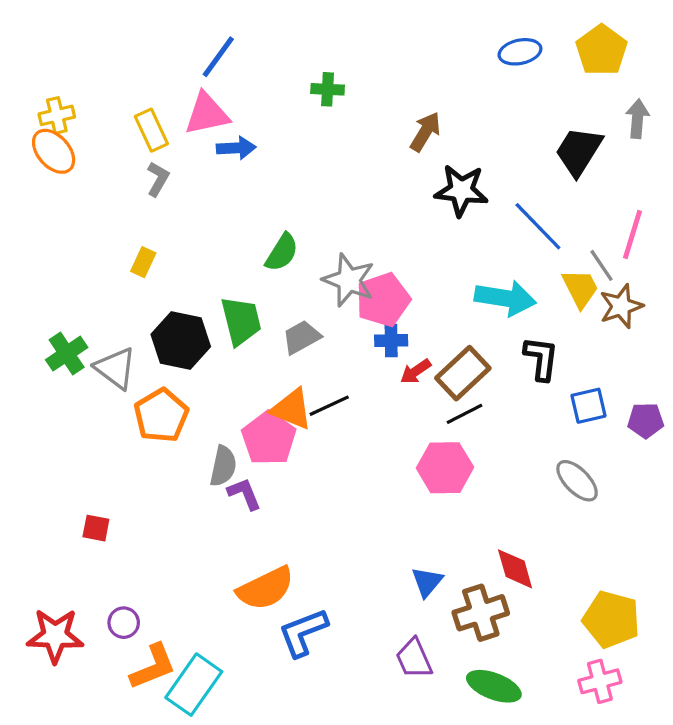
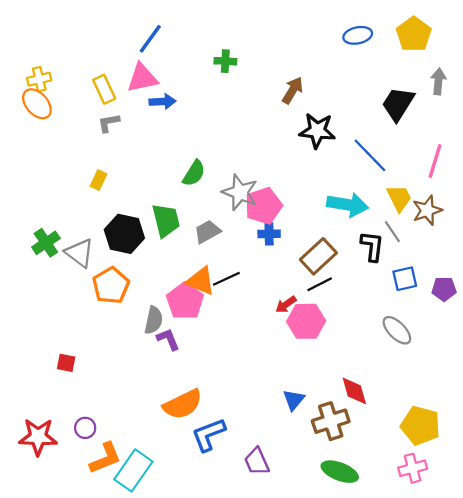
gray L-shape: (158, 179) -> (109, 123), turned -130
gray line: (602, 265) -> (392, 232), moved
red arrow: (416, 371) -> (286, 305), moved
purple trapezoid: (414, 659) -> (257, 462), moved

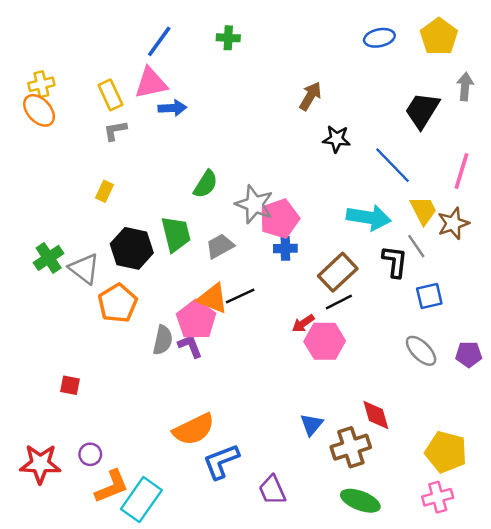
green cross: (225, 61) -> (228, 38), moved
black star: (317, 131) -> (337, 139), size x0.7
purple pentagon: (444, 289) -> (469, 354), moved
purple L-shape: (168, 339) -> (190, 346), moved

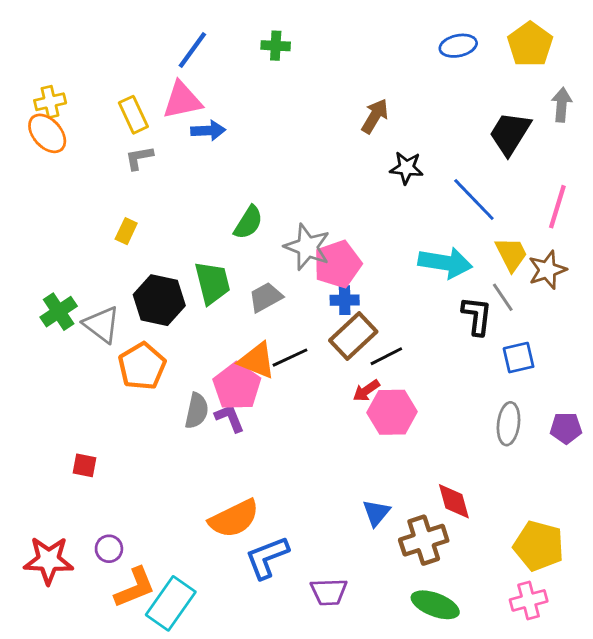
brown rectangle: (338, 272) -> (353, 336), moved
black line: (339, 302) -> (386, 356), moved
gray ellipse: (421, 351) -> (508, 424), turned 52
purple trapezoid: (272, 490) -> (329, 592), turned -68

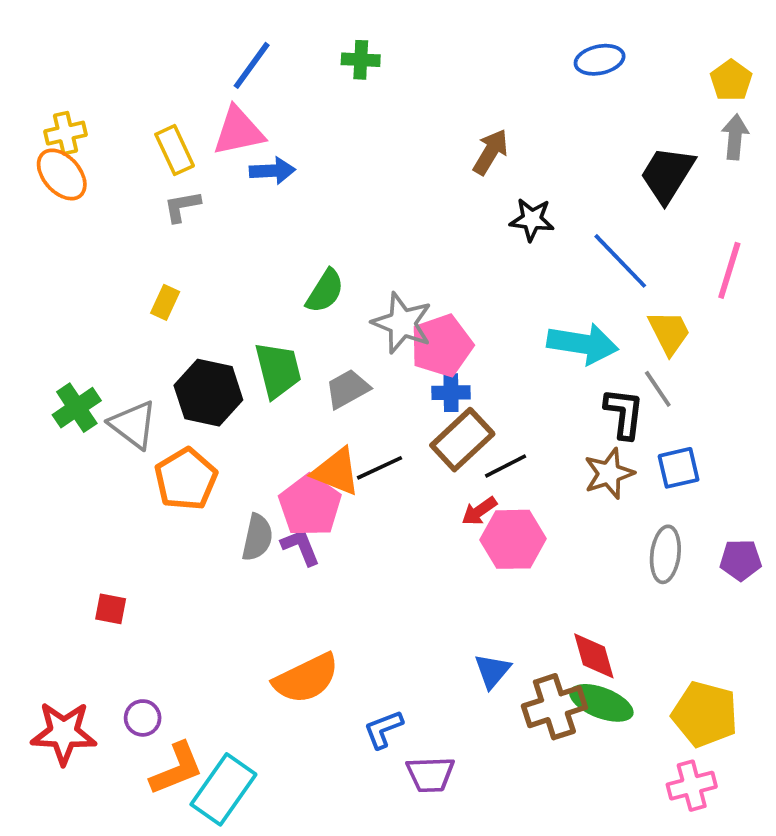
yellow pentagon: (530, 44) -> (731, 80), moved, size x0.7
brown star: (547, 270) -> (609, 473), moved
blue L-shape: (267, 557) -> (383, 729), moved, size x0.7
green ellipse: (435, 605) -> (601, 703), moved

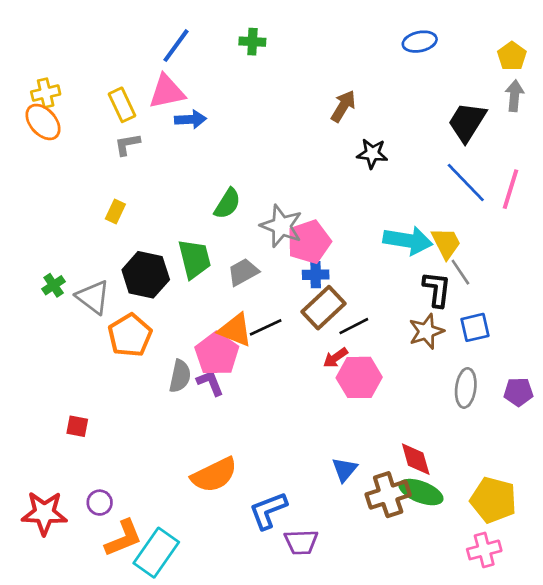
blue line: (620, 261) -> (466, 183), moved
yellow trapezoid: (669, 332) -> (446, 243), moved
green cross: (77, 408) -> (54, 285), size x0.7
blue L-shape: (383, 729) -> (268, 510), size x1.4

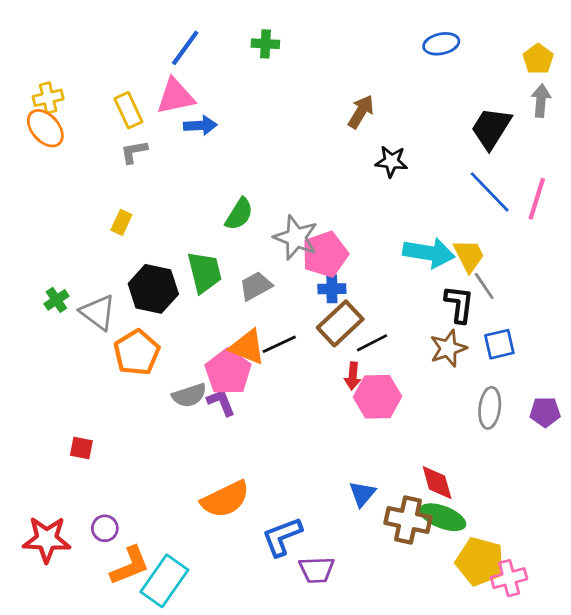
red arrow: (335, 358) -> (353, 376), turned -50
gray semicircle: (180, 376) -> (189, 395), turned 60
brown cross: (388, 495) -> (408, 520), turned 30
yellow pentagon: (493, 500) -> (480, 562), moved

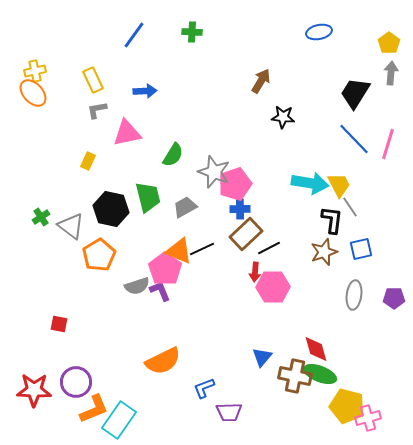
pink triangle: (175, 96) -> (127, 133), moved
purple circle: (105, 528) -> (76, 382), size x1.6
blue L-shape: (282, 537) -> (204, 388), size x0.7

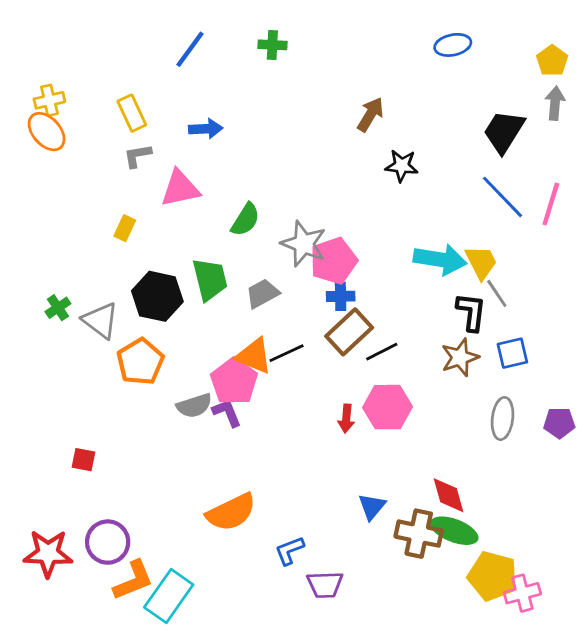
red arrow: (255, 272) -> (346, 418), moved

